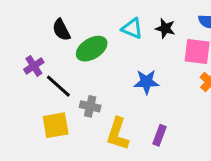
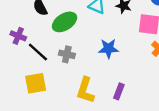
purple cross: (34, 66) -> (18, 36), turned -35
gray cross: (90, 106) -> (67, 54), moved

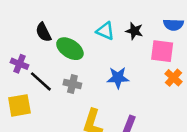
green ellipse: (65, 22) -> (70, 49), turned 65
yellow square: (36, 83) -> (19, 105), moved

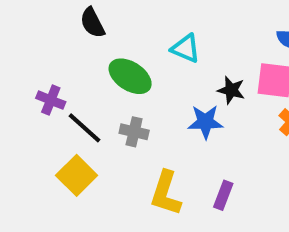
black star: (134, 31) -> (231, 90), moved
black semicircle: (43, 32) -> (92, 23), moved
yellow square: (19, 105) -> (77, 175), moved, turned -35

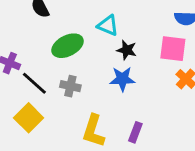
green ellipse: (130, 76) -> (68, 46), turned -60
black star: (231, 90) -> (127, 50), moved

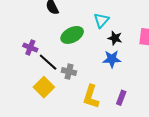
cyan triangle: (108, 26) -> (101, 20), turned 49
gray cross: (70, 86) -> (69, 72), moved

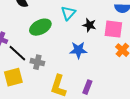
black star: (115, 38) -> (89, 25), moved
yellow square: (44, 87) -> (13, 77), turned 30

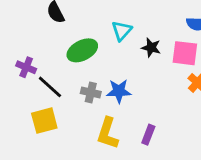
blue star: (78, 50) -> (119, 91), moved
gray cross: (37, 62) -> (91, 93), moved

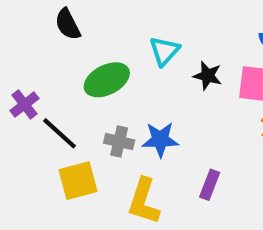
purple cross: (26, 67) -> (24, 104), turned 30
yellow square: (44, 121) -> (78, 181), moved
purple rectangle: (148, 135) -> (210, 185), moved

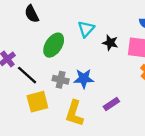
green ellipse: (107, 80) -> (54, 45), turned -30
purple rectangle: (210, 185) -> (111, 104), turned 35

